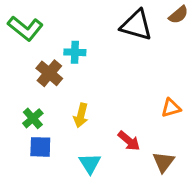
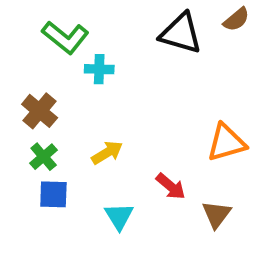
green L-shape: (25, 28) -> (65, 37), moved
brown cross: (49, 73) -> (40, 111), moved
orange triangle: (171, 108) -> (226, 143), size x1.5
yellow arrow: (81, 115) -> (107, 153), turned -135

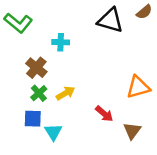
green L-shape: (65, 37) -> (18, 23), moved
brown cross: (40, 111) -> (36, 68), moved
green cross: (44, 157) -> (39, 93), moved
cyan triangle: (119, 216) -> (53, 132), moved

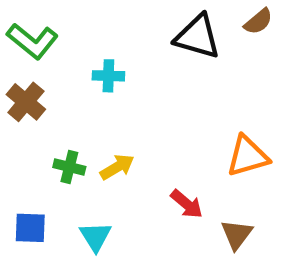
brown cross: (36, 68) -> (26, 102), moved
green cross: (39, 93) -> (69, 167), turned -35
blue square: (33, 119) -> (30, 228), moved

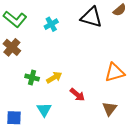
cyan cross: (108, 76) -> (51, 24), moved, turned -32
red arrow: (187, 204) -> (77, 95), moved
blue square: (30, 228) -> (14, 118), moved

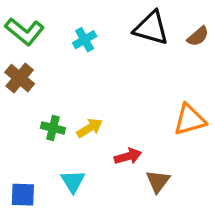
brown semicircle: (120, 10) -> (198, 36), moved
red arrow: (77, 95) -> (128, 156), turned -56
brown triangle: (110, 109) -> (158, 181), moved

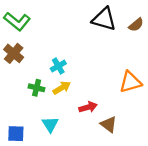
cyan cross: (85, 40) -> (58, 66), moved
brown triangle: (158, 181) -> (109, 124), turned -30

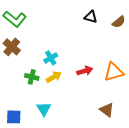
black triangle: (104, 19) -> (91, 17), size x0.6
red arrow: (88, 107) -> (85, 71), moved
brown triangle: (109, 124) -> (107, 110), moved

